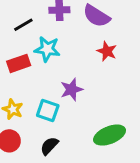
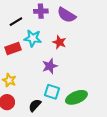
red star: (107, 51) -> (59, 42), moved
cyan square: (48, 111) -> (52, 92), moved

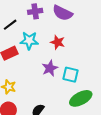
cyan square: (52, 92) -> (71, 75), moved

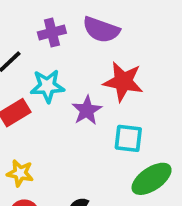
red star: (58, 42) -> (123, 82), moved, size x1.5
purple star: (50, 68) -> (87, 110), moved

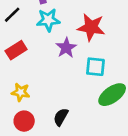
cyan star: (47, 86) -> (48, 20), moved

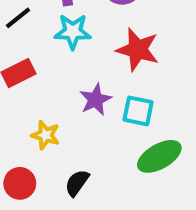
purple star: (66, 48) -> (95, 100), moved
yellow star: (21, 92) -> (46, 135), moved

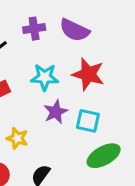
cyan star: (73, 32) -> (45, 77), moved

